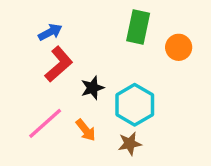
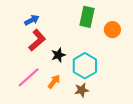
orange arrow: (86, 130) -> (54, 82), turned -104

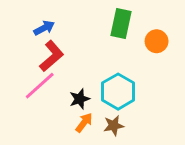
black star: (58, 55) -> (80, 99), moved
pink line: (29, 77) -> (40, 86), moved
orange arrow: (54, 82) -> (84, 123), moved

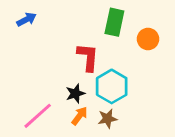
blue arrow: (44, 28) -> (26, 19), moved
red L-shape: (52, 56) -> (88, 57), moved, turned -44
pink line: (40, 86) -> (38, 116), moved

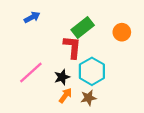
blue arrow: (26, 19) -> (32, 17), moved
green rectangle: (114, 22) -> (83, 28), moved, turned 40
pink line: (38, 116) -> (31, 72), moved

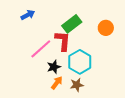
pink line: (31, 72) -> (41, 49), moved

